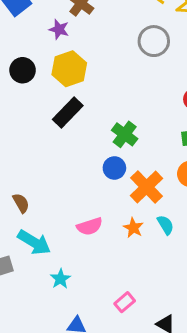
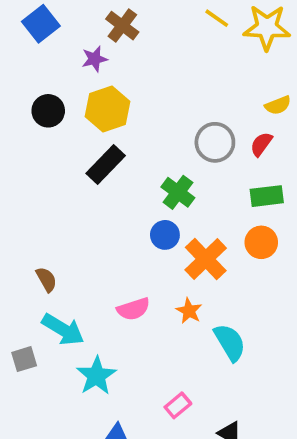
purple star: (59, 29) -> (95, 59), turned -30
gray circle: (154, 41) -> (215, 142), moved
cyan semicircle: (165, 225) -> (230, 342), moved, size x1.5
cyan star: (60, 279) -> (96, 376), size x1.5

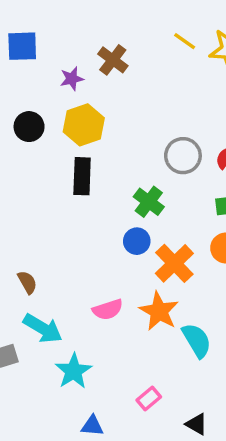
blue square: (41, 24) -> (22, 46), turned 36
brown cross: (122, 26) -> (113, 60), moved
black rectangle: (106, 165) -> (82, 176), turned -42
orange star: (189, 311) -> (159, 311), size x1.6

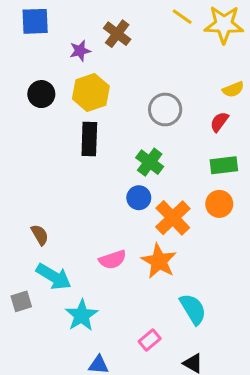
gray circle: (183, 156) -> (165, 110), moved
cyan semicircle: (197, 340) -> (193, 309), moved

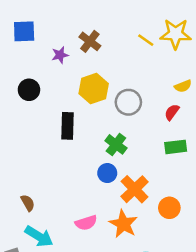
yellow line: (182, 17) -> (146, 40), moved
yellow hexagon: (91, 93) -> (94, 89), moved
orange circle: (219, 204) -> (169, 208), moved

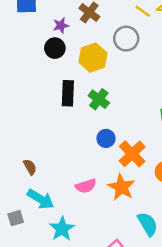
black circle: (29, 90) -> (55, 48), moved
gray circle: (128, 102) -> (126, 39), moved
green cross: (116, 144) -> (99, 99), moved

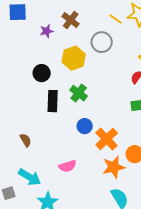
black circle: (55, 48) -> (42, 73), moved
black rectangle: (68, 93) -> (53, 101), moved
brown semicircle: (30, 167) -> (26, 140), moved
orange star: (121, 187) -> (114, 167), moved, turned 30

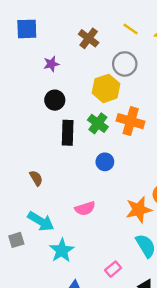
yellow line: (116, 19) -> (131, 29), moved
purple star: (47, 31) -> (51, 64), moved
yellow hexagon: (74, 58) -> (106, 88), moved
orange cross: (107, 139) -> (131, 121), moved, turned -30

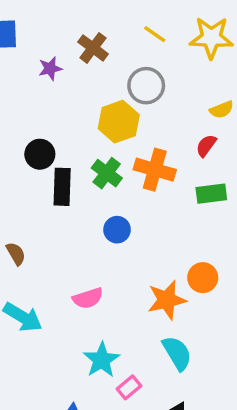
purple star: (51, 64) -> (50, 68), moved
black circle: (55, 100) -> (40, 154), moved
cyan star: (62, 250) -> (102, 360), moved

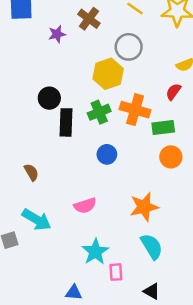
green cross: (107, 173) -> (99, 112), turned 30
green rectangle: (211, 194) -> (163, 128), moved
orange circle: (203, 278) -> (171, 157), moved
pink rectangle: (129, 387) -> (116, 272), turned -54

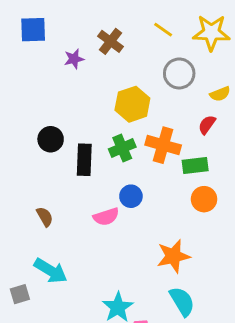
gray circle: (129, 47) -> (179, 73), moved
black circle: (49, 98) -> (51, 139), moved
pink semicircle: (85, 206) -> (106, 217), moved

